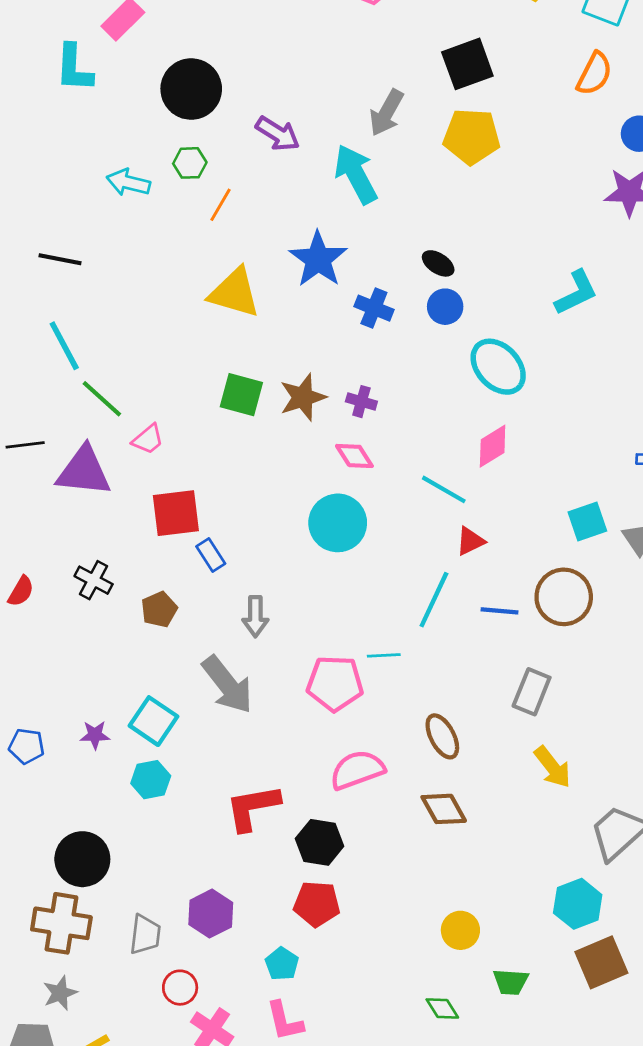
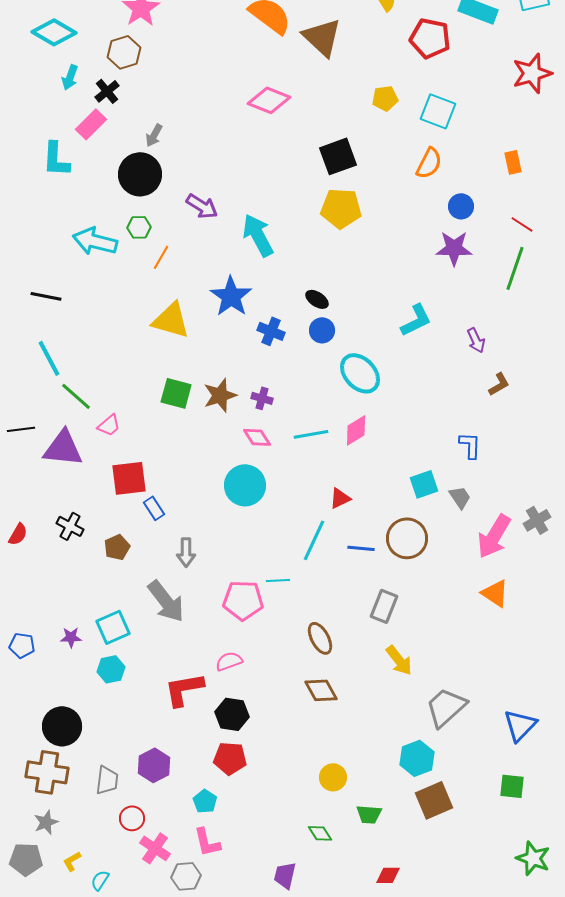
gray arrow: (387, 113) -> (154, 135), moved, size x0.7
cyan arrow: (128, 182) -> (95, 241), size x1.4
cyan line: (444, 489) -> (311, 434), moved, turned -40
cyan square: (154, 721) -> (113, 627), turned 32
pink semicircle: (357, 770) -> (229, 661), moved, size x0.7

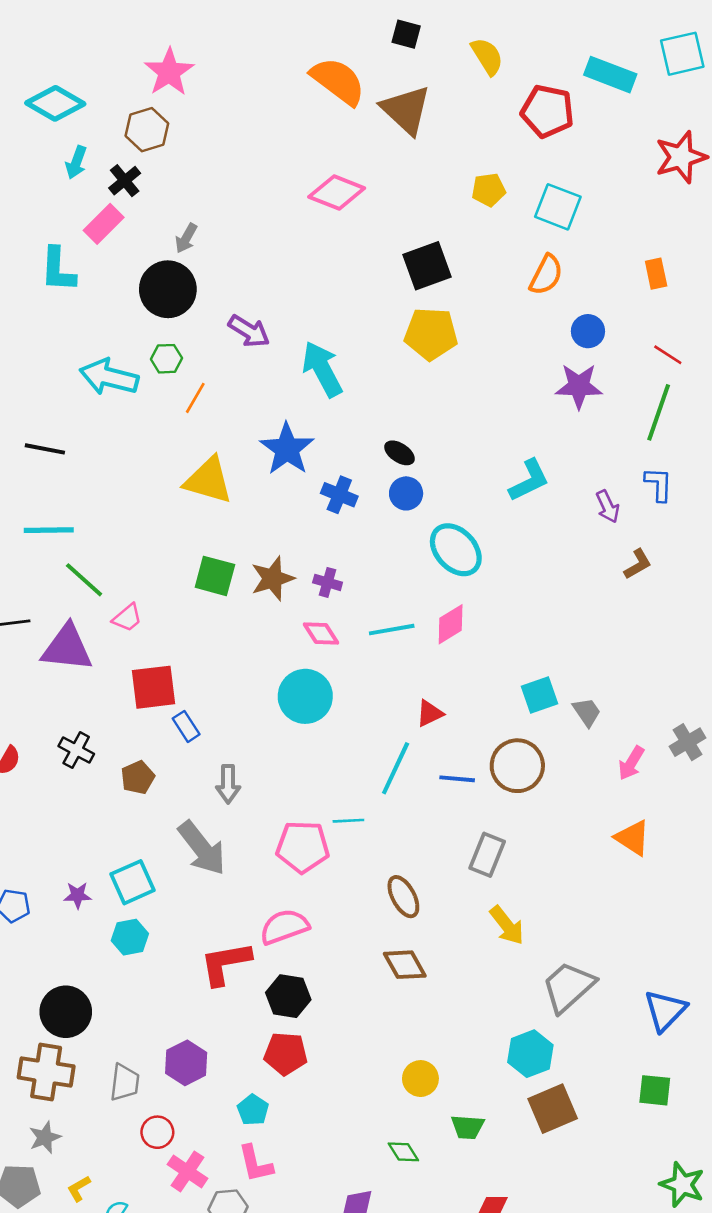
cyan line: (49, 358) -> (49, 530), turned -63
blue L-shape: (470, 445) -> (659, 484), moved
pink arrow: (494, 536) -> (631, 763), size x0.6
pink semicircle: (229, 661) -> (284, 927), size x1.4

